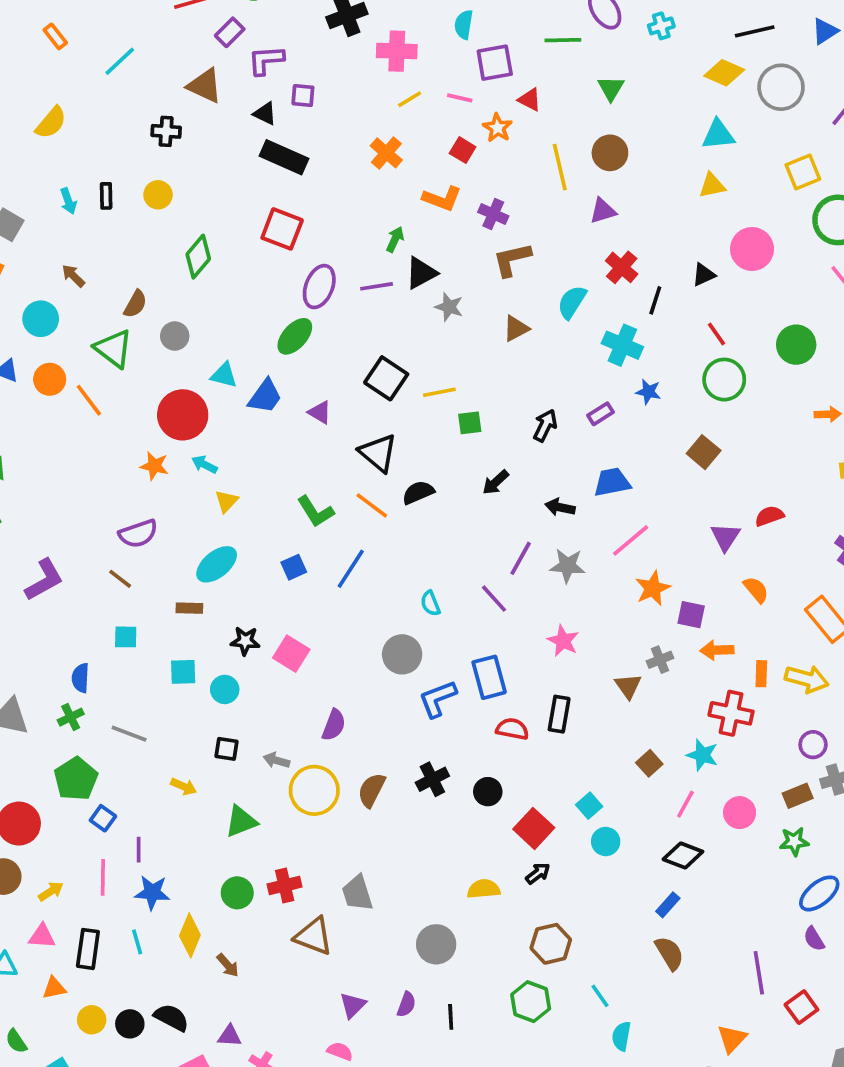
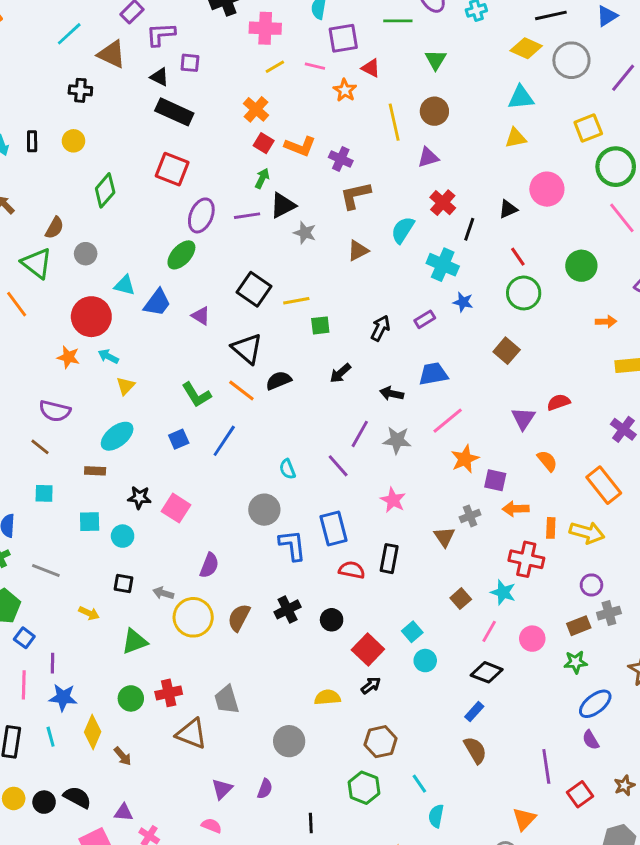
cyan line: (120, 61) -> (69, 34), moved
red square: (463, 150) -> (264, 143), moved
purple semicircle: (138, 534) -> (55, 411), turned 32
blue L-shape: (438, 699) -> (292, 545), turned 104
black line: (451, 1017) -> (311, 823), moved

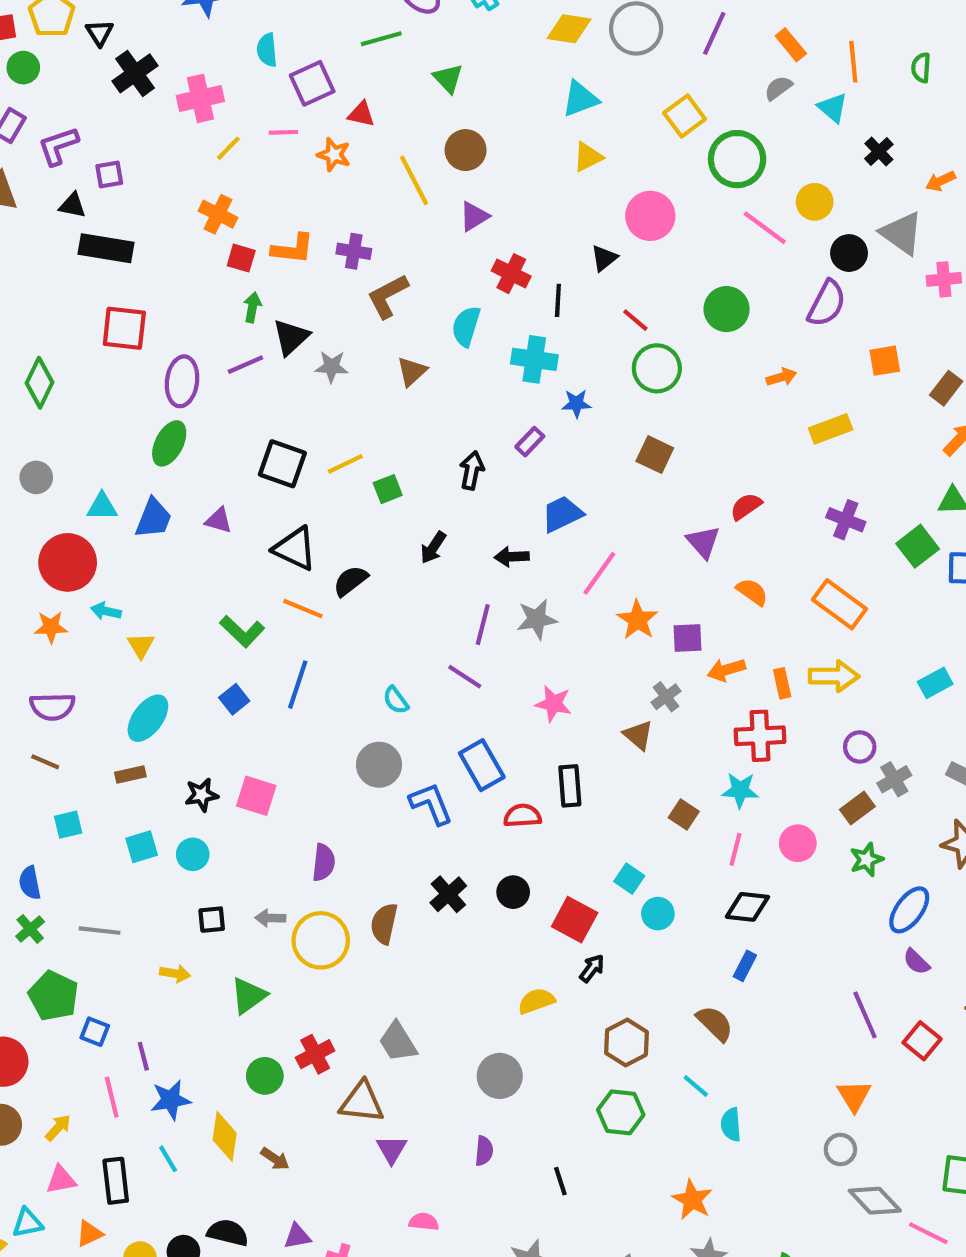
brown semicircle: (475, 750) -> (715, 1023), moved
purple triangle: (222, 789) -> (392, 1149), moved

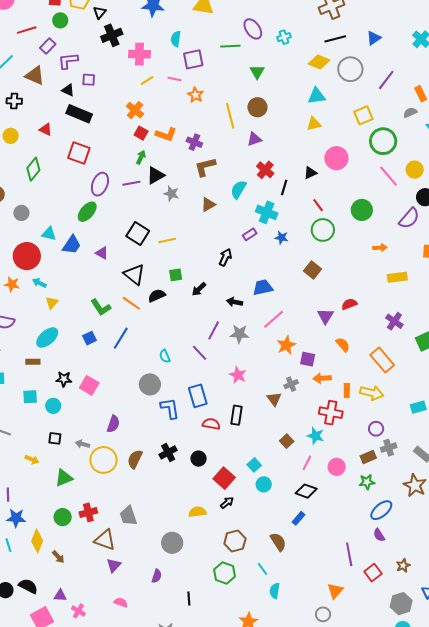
red triangle: (361, 114) -> (46, 129), moved
purple rectangle: (530, 442) -> (250, 234), moved
green square: (388, 489) -> (176, 275), moved

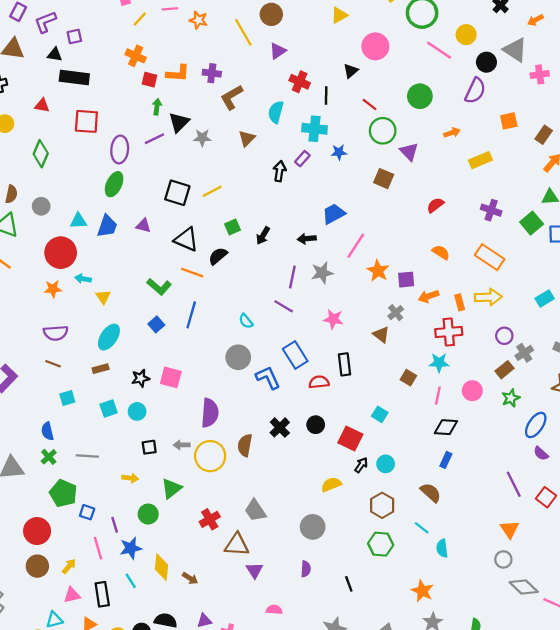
black arrow: (225, 257) -> (280, 171), moved
purple triangle: (325, 316) -> (409, 152), moved
purple semicircle: (113, 424) -> (210, 413), size x1.4
cyan circle: (264, 484) -> (386, 464), moved
green circle: (63, 517) -> (148, 514), moved

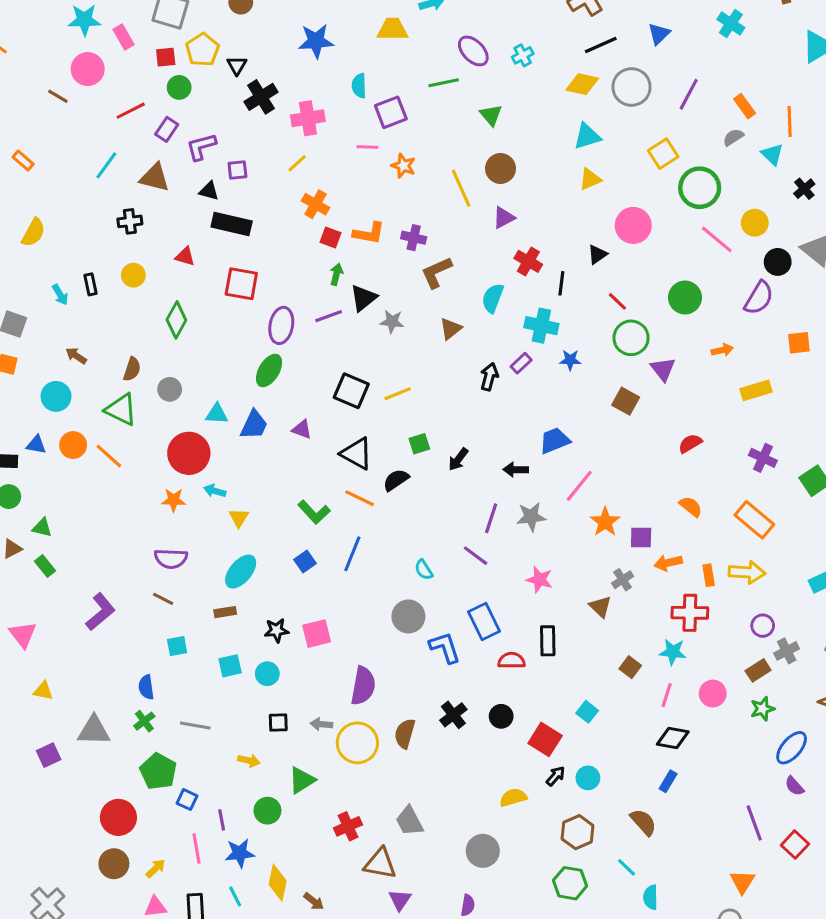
yellow line: (140, 19) -> (297, 163), moved
pink square: (171, 377) -> (317, 634), turned -35

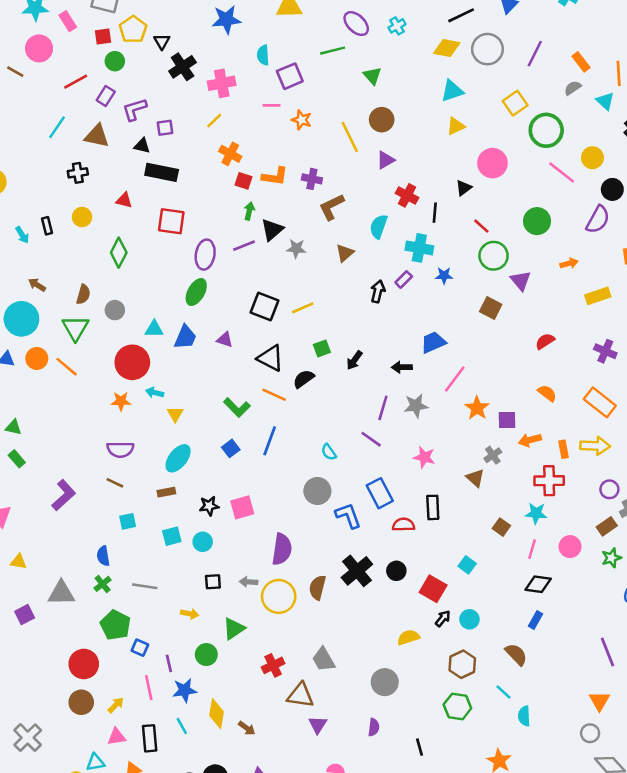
cyan circle: (56, 396) -> (21, 319), size x1.4
green triangle: (121, 410) -> (75, 328), turned 36
black cross: (453, 715) -> (357, 571), size x1.4

